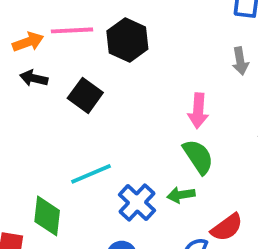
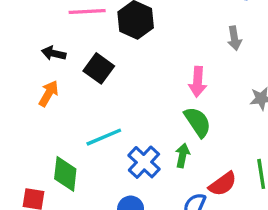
orange arrow: (28, 42) -> (49, 94), moved, turned -40
green arrow: (181, 195) -> (183, 155), turned 110

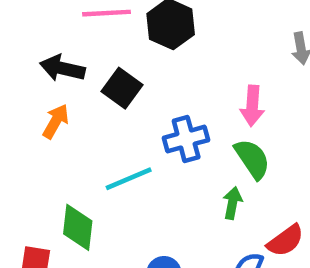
black arrow: (54, 53) -> (62, 68), size x1.4
blue cross: (144, 162) -> (186, 139), moved, turned 32

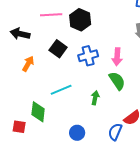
black arrow: (62, 68) -> (20, 34), moved
blue cross: (186, 139) -> (88, 56), moved
green arrow: (232, 203) -> (95, 98), moved

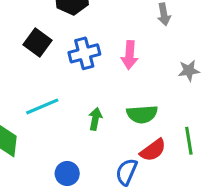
green semicircle: (117, 81) -> (142, 114), moved, turned 120

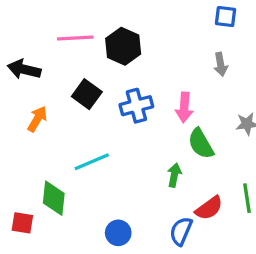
green semicircle: (142, 114) -> (201, 144), moved, turned 64
green arrow: (95, 119) -> (174, 175), moved

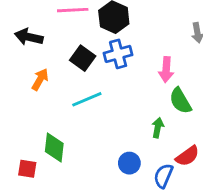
blue cross: (136, 106) -> (118, 54), moved
cyan line: (92, 162) -> (87, 99), moved
blue circle: (118, 233) -> (129, 163), moved

